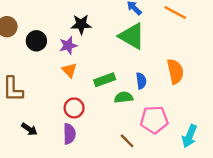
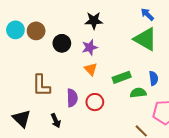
black star: (81, 24) -> (94, 21), moved
black arrow: (29, 129) -> (56, 121), turned 32
purple semicircle: (69, 134) -> (72, 98), moved

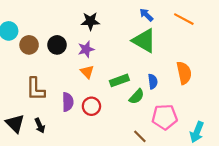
brown circle: (36, 31) -> (29, 45), moved
green semicircle: (138, 93) -> (137, 97), turned 140
black arrow: (56, 121) -> (40, 126), moved

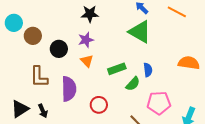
black circle: (57, 45) -> (59, 49), moved
orange semicircle: (184, 73) -> (189, 63), moved, turned -70
purple semicircle: (68, 102) -> (69, 89), size x1.4
red circle: (91, 106) -> (99, 105), moved
black triangle: (15, 123) -> (20, 109), turned 42

